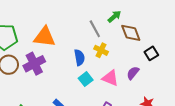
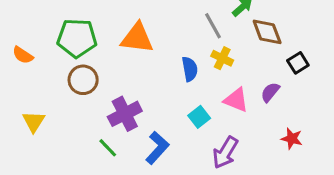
purple cross: (34, 64) -> (125, 114), moved
cyan square: (86, 79) -> (199, 117), moved

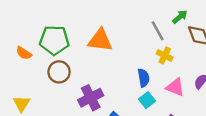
orange semicircle: (23, 55) -> (24, 53), moved
blue semicircle: (190, 69) -> (144, 78), moved

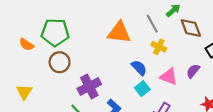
orange triangle: (100, 40) -> (119, 32), moved
blue semicircle: (144, 78) -> (139, 68), turned -35

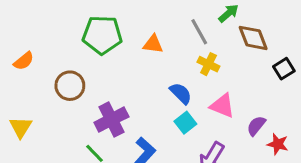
green pentagon: (55, 32) -> (102, 35), moved
orange triangle: (119, 32) -> (153, 44), size x0.6
orange semicircle: (26, 45) -> (24, 61), turned -72
purple semicircle: (193, 71) -> (256, 126), moved

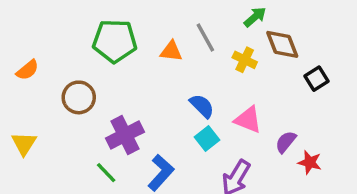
gray line: (199, 32) -> (205, 38), moved
yellow cross: (208, 64) -> (245, 60), moved

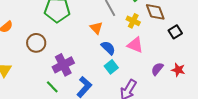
orange triangle: (171, 51) -> (96, 28), moved, turned 40
pink triangle: (248, 120) -> (135, 45), moved
red star: (310, 162) -> (178, 70), moved

